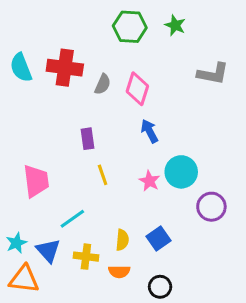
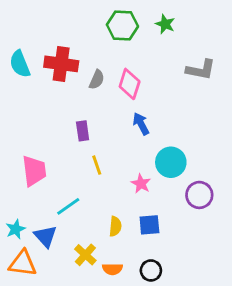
pink star: (149, 181) -> (141, 184), moved
blue square: (159, 238) -> (149, 225), turned 30
yellow cross: (86, 257) -> (85, 255), moved, turned 35
orange semicircle: (119, 272) -> (112, 269), moved

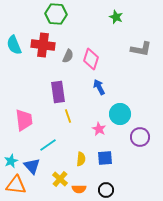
green hexagon: (122, 26) -> (56, 14), moved
purple rectangle: (83, 131) -> (58, 92), size x1.5

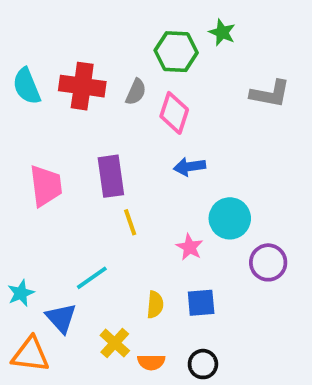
green hexagon: (56, 14) -> (176, 52), moved
gray semicircle: (68, 56) -> (136, 92), moved
blue arrow: (99, 87) -> (190, 167), turned -70
pink trapezoid: (24, 120) -> (46, 186), moved
cyan star: (11, 161) -> (21, 293), moved

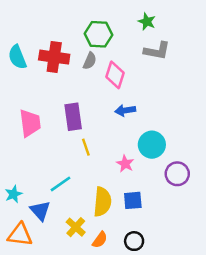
green hexagon: (176, 52) -> (99, 34), moved
gray L-shape: (270, 94) -> (157, 51), moved
yellow semicircle: (155, 305) -> (102, 202), size x1.6
orange semicircle: (151, 362) -> (100, 240), turned -54

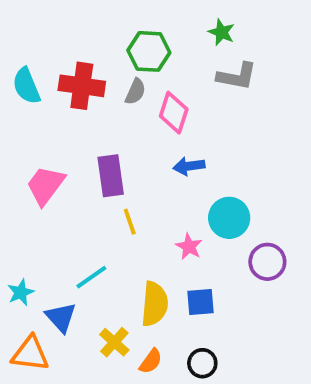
pink trapezoid: (30, 123) -> (46, 185), turned -136

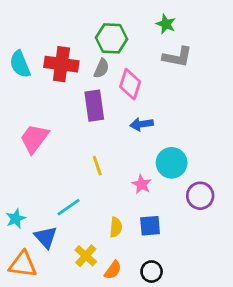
purple rectangle: (111, 176) -> (94, 106), moved
yellow semicircle: (155, 304) -> (116, 227), size x0.6

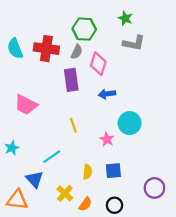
pink trapezoid: (34, 138) -> (26, 105), turned -100
purple circle: (200, 196) -> (154, 188), moved
cyan star: (16, 219) -> (12, 148), moved

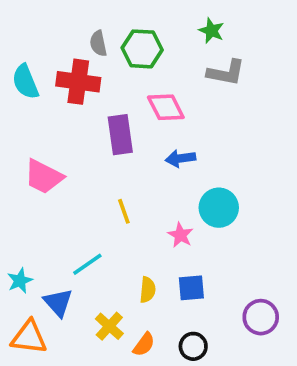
gray semicircle: (77, 52) -> (98, 43), moved, turned 144
pink diamond: (98, 64) -> (166, 107), turned -45
cyan star: (12, 148) -> (20, 281), moved

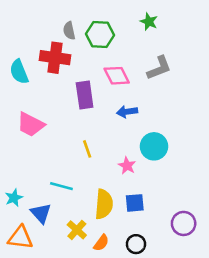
gray L-shape: (226, 73) -> (159, 68), moved, turned -32
cyan semicircle: (25, 82) -> (19, 72), moved
cyan line: (87, 264) -> (61, 186), turned 50
yellow semicircle: (148, 290) -> (104, 204), size x1.6

